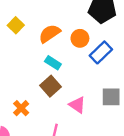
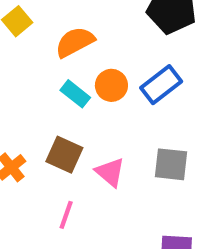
orange circle: (80, 38) -> (111, 85), moved
brown square: (50, 86) -> (64, 155), moved, turned -30

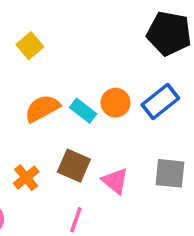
orange semicircle: (75, 42) -> (42, 108), moved

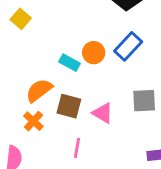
orange semicircle: (42, 108) -> (39, 90), moved

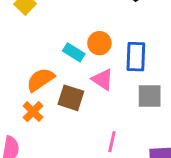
blue rectangle: (128, 46) -> (136, 57), moved, turned -44
pink triangle: (103, 113) -> (103, 79), moved
pink line: (77, 148) -> (112, 142), moved

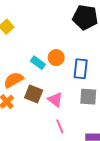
pink triangle: (103, 79) -> (55, 100), moved
pink line: (112, 142) -> (60, 126), turned -40

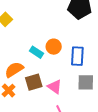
brown square: (34, 94) -> (34, 82), turned -36

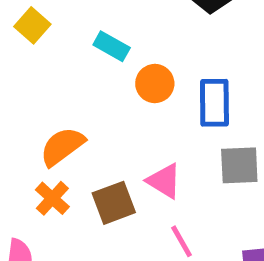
cyan rectangle: (36, 52) -> (112, 46), moved
brown square: (34, 82) -> (114, 203), moved

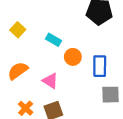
orange semicircle: (62, 146) -> (18, 71), moved
pink triangle: (164, 181) -> (50, 81), moved

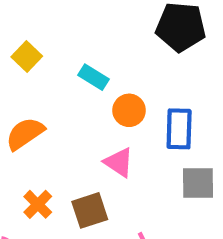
pink triangle: (50, 81) -> (119, 162), moved

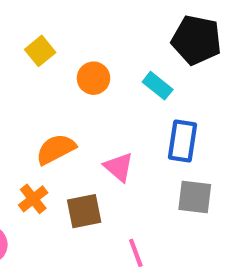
cyan rectangle: (94, 77) -> (158, 86), moved
orange circle: (129, 110) -> (94, 78), moved
orange semicircle: (25, 134) -> (56, 149), moved

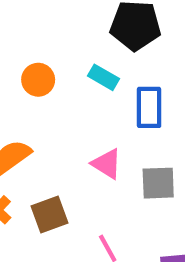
blue rectangle: (183, 141) -> (149, 107), moved
pink triangle: (119, 167) -> (107, 164), moved

